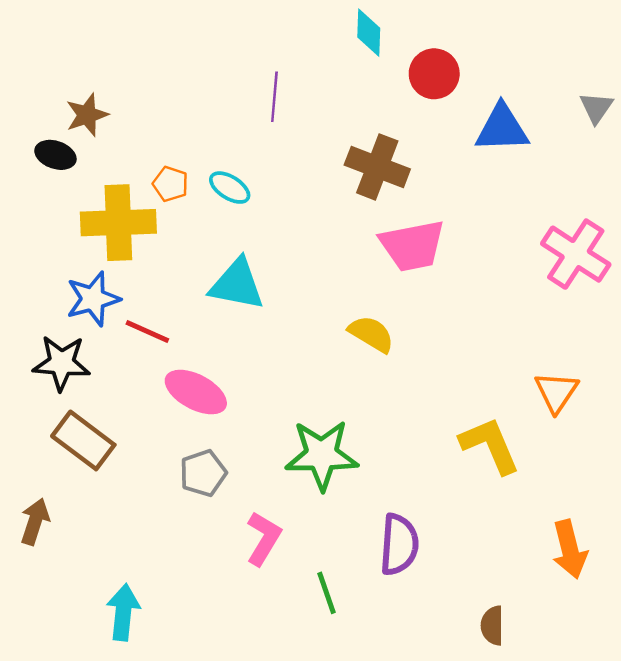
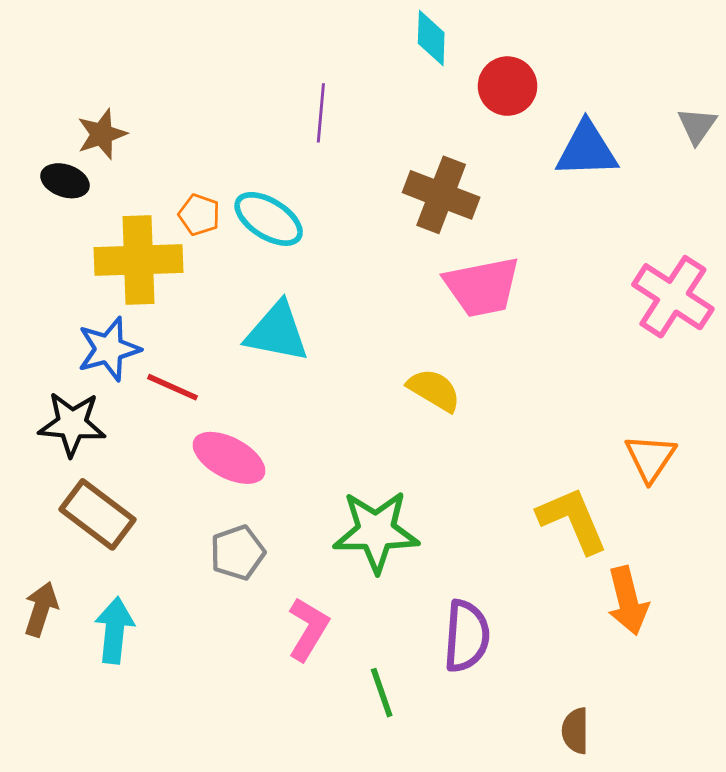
cyan ellipse: (230, 188) -> (269, 219), size x1.4
orange arrow: (570, 549) -> (628, 601), moved
cyan arrow: (123, 612) -> (114, 630), moved

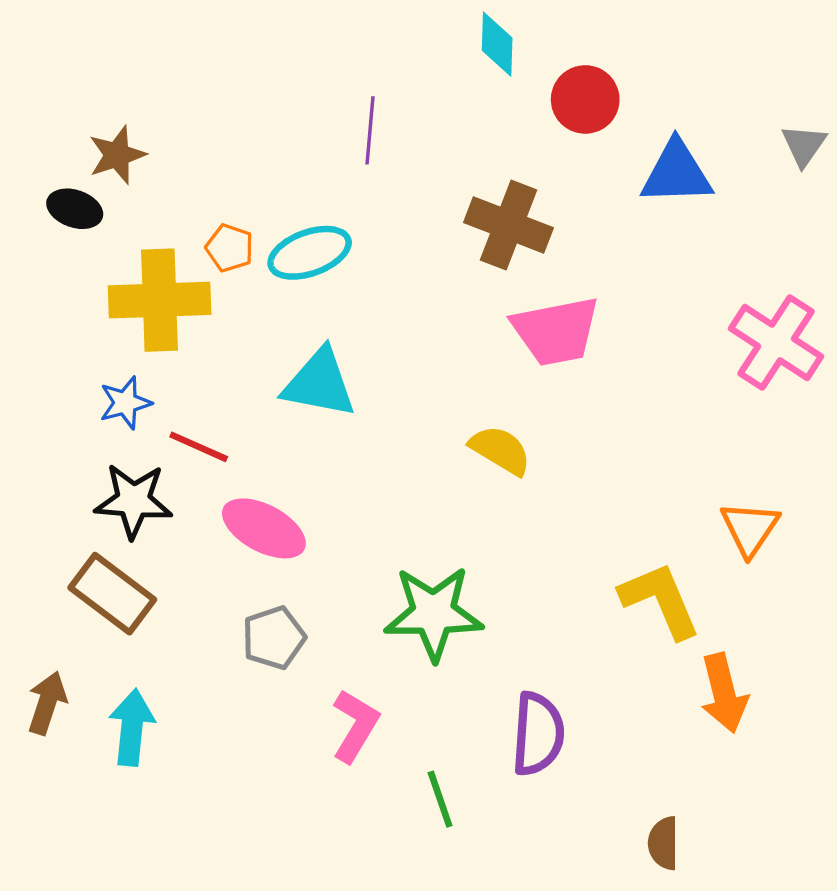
cyan ellipse: (269, 219) -> (310, 253), turned -52
blue star: (109, 349) -> (125, 403), size x0.7
black star: (72, 424) -> (133, 501), moved

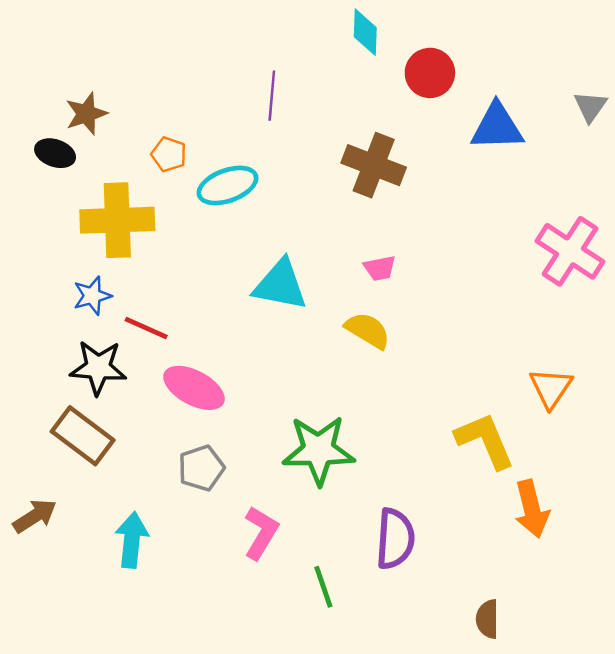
orange pentagon: (230, 248) -> (169, 154), moved
pink trapezoid: (556, 331) -> (380, 268), moved, size x0.5
cyan triangle: (319, 383) -> (280, 285), moved
brown arrow: (47, 703) -> (35, 516), turned 39
cyan arrow: (132, 727) -> (132, 540), moved

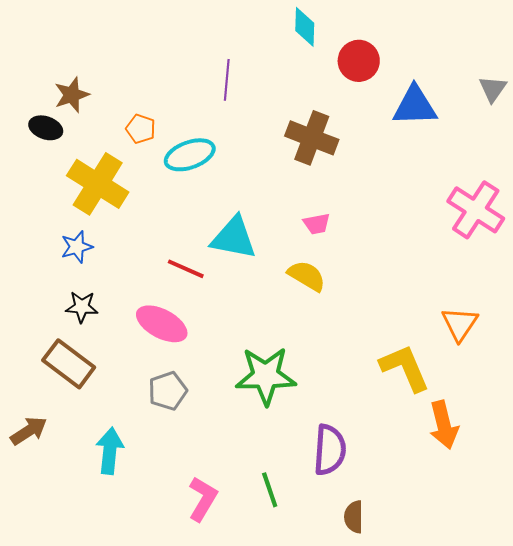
yellow cross: (117, 220) -> (98, 184), turned 34
red line: (146, 328) -> (186, 269), moved
black star: (98, 368) -> (82, 307), size x0.7
pink L-shape: (261, 533) -> (203, 499), moved
brown semicircle: (487, 619) -> (354, 517), moved

